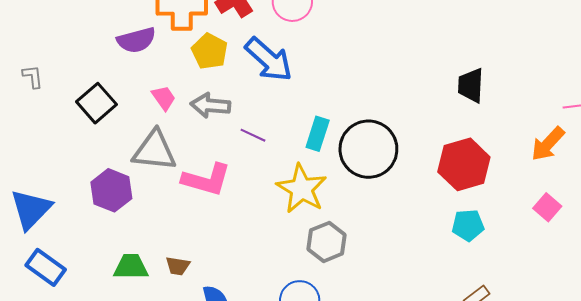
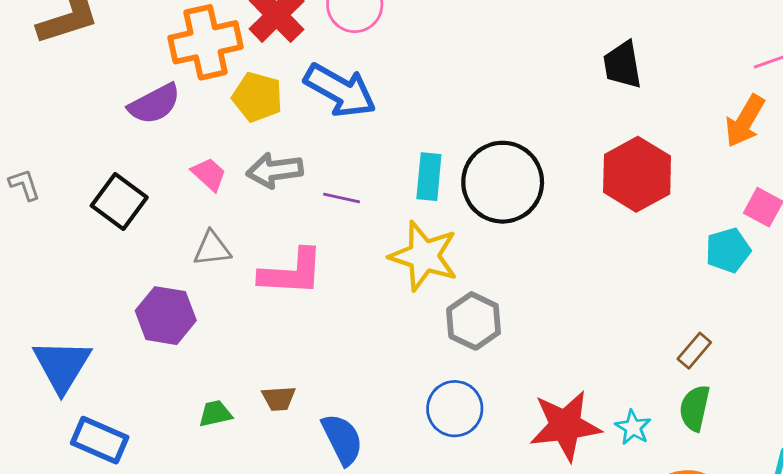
gray triangle: (154, 151) -> (212, 249), size x0.6
cyan pentagon: (468, 225) -> (728, 250), moved
green trapezoid: (131, 267) -> (215, 414), size x0.7

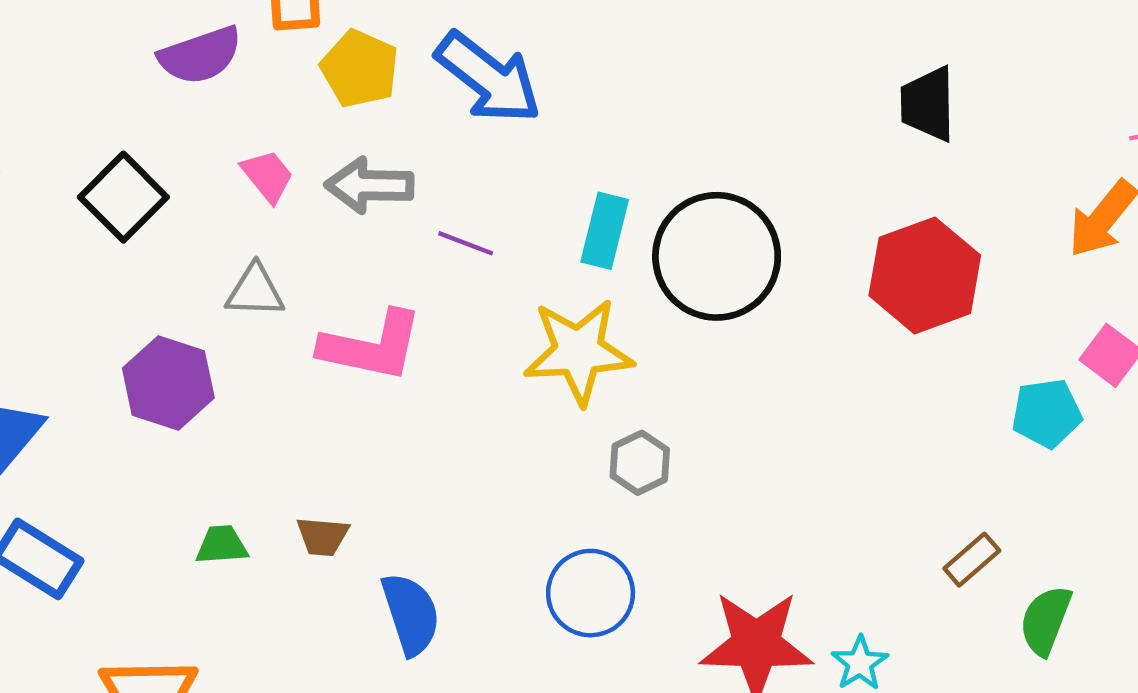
yellow star: (424, 256) -> (578, 351), turned -30
gray hexagon: (474, 321) -> (640, 463), size x0.7
green semicircle: (695, 408) -> (1046, 620), moved

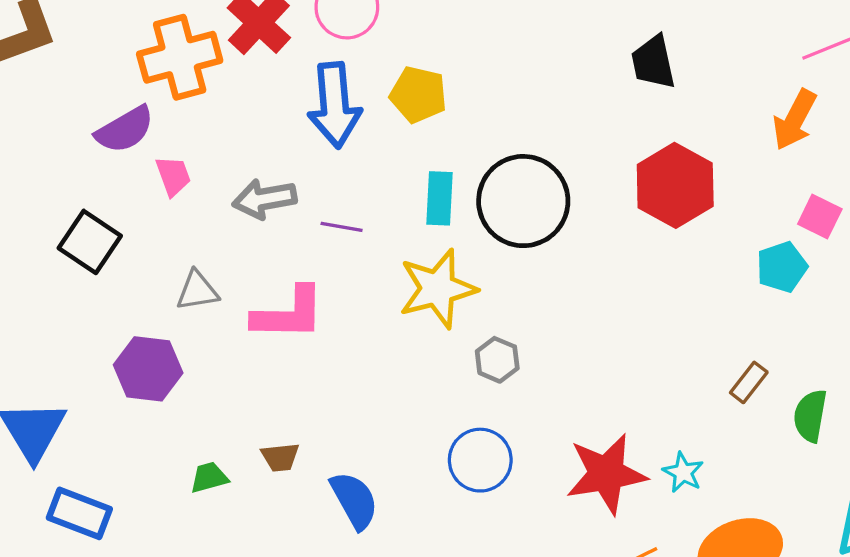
yellow pentagon: (360, 69) -> (418, 95), moved
blue arrow: (488, 78) -> (335, 105), turned 58
pink trapezoid: (268, 176) -> (173, 176), moved, turned 30

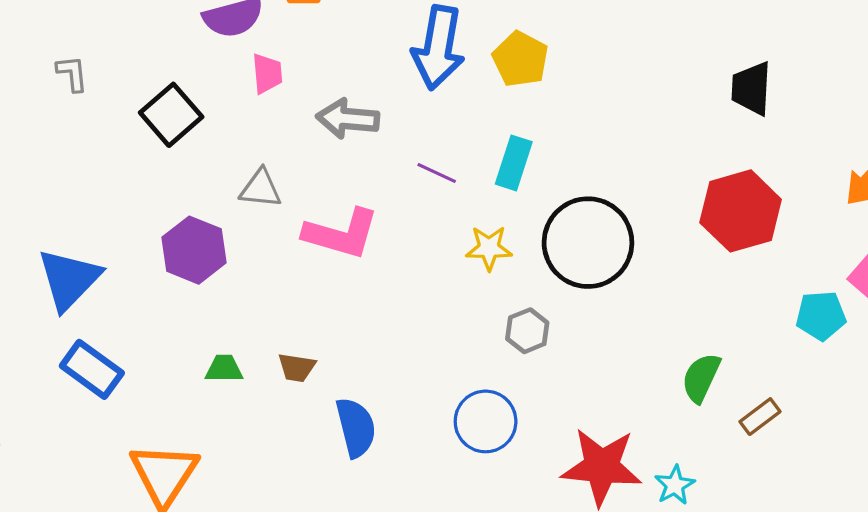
black circle: (523, 201) -> (588, 243), moved
purple line: (342, 227) -> (437, 173), moved
yellow star: (438, 289) -> (489, 248), size x0.6
green semicircle: (810, 416) -> (701, 378), moved

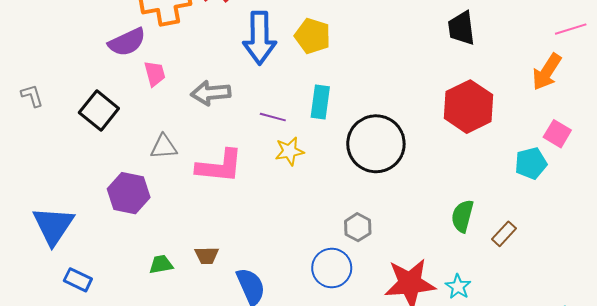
yellow star: (489, 248) -> (289, 151), moved
gray hexagon: (527, 331) -> (358, 227), moved
blue rectangle: (92, 369) -> (78, 280), size x0.7

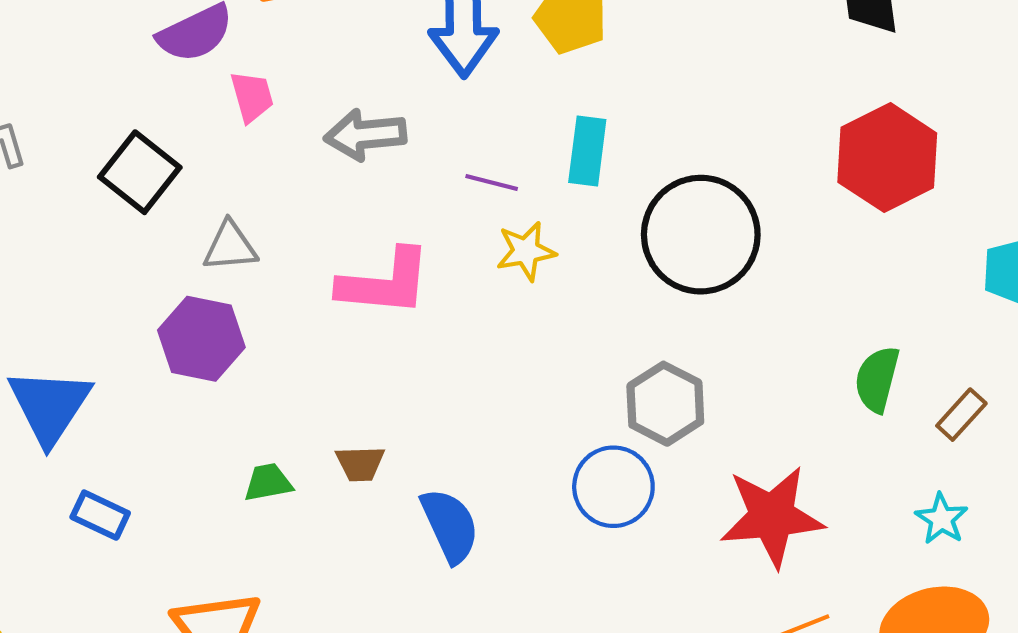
gray triangle: (164, 147) -> (230, 246), moved
gray hexagon: (358, 227) -> (665, 404), size x1.4
cyan star: (458, 287) -> (942, 519), moved

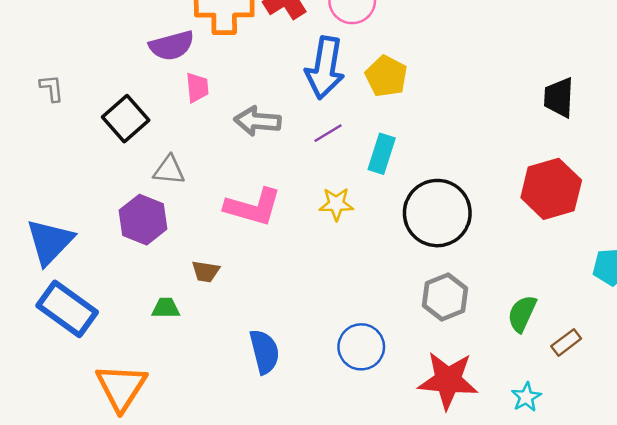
purple line: (492, 182) -> (328, 133), moved, turned -56
gray hexagon: (665, 404) -> (445, 297), moved
brown trapezoid: (360, 464) -> (206, 271), moved
blue rectangle: (100, 515) -> (67, 309), size x1.8
cyan star: (942, 519) -> (526, 397), moved

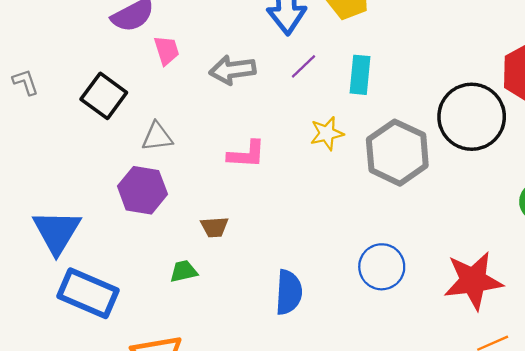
pink L-shape: (253, 207) -> (247, 154), size x0.7
black circle: (437, 213) -> (472, 117), moved
gray hexagon: (445, 297) -> (397, 153), moved, size x1.4
blue semicircle: (264, 352) -> (289, 292), turned 30

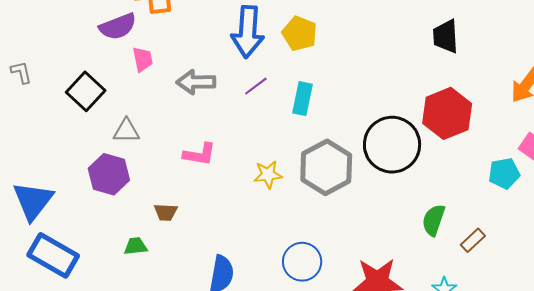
yellow star: (327, 133) -> (268, 175), moved

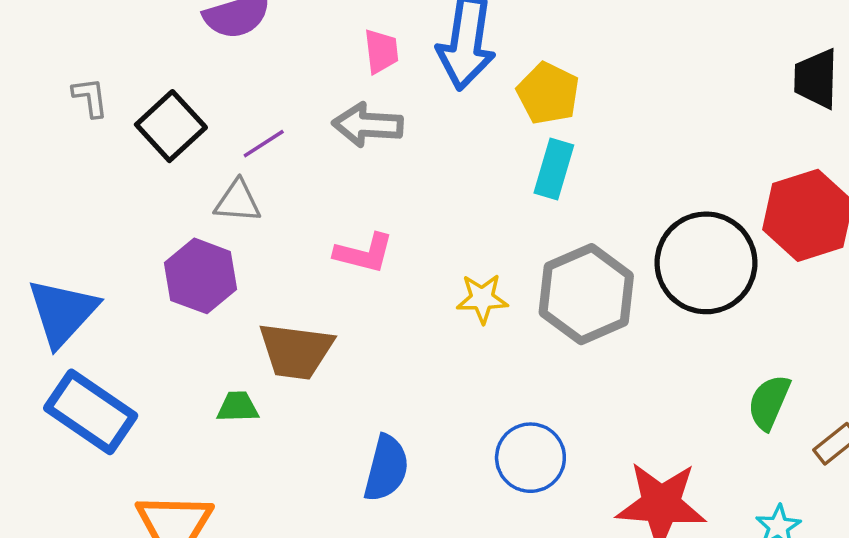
yellow pentagon: (300, 33) -> (548, 93), moved
pink trapezoid: (143, 59) -> (381, 51), moved
gray L-shape: (21, 72) -> (90, 97), moved
purple line: (256, 86) -> (264, 144), moved
brown trapezoid: (166, 212) -> (296, 351), size x1.8

